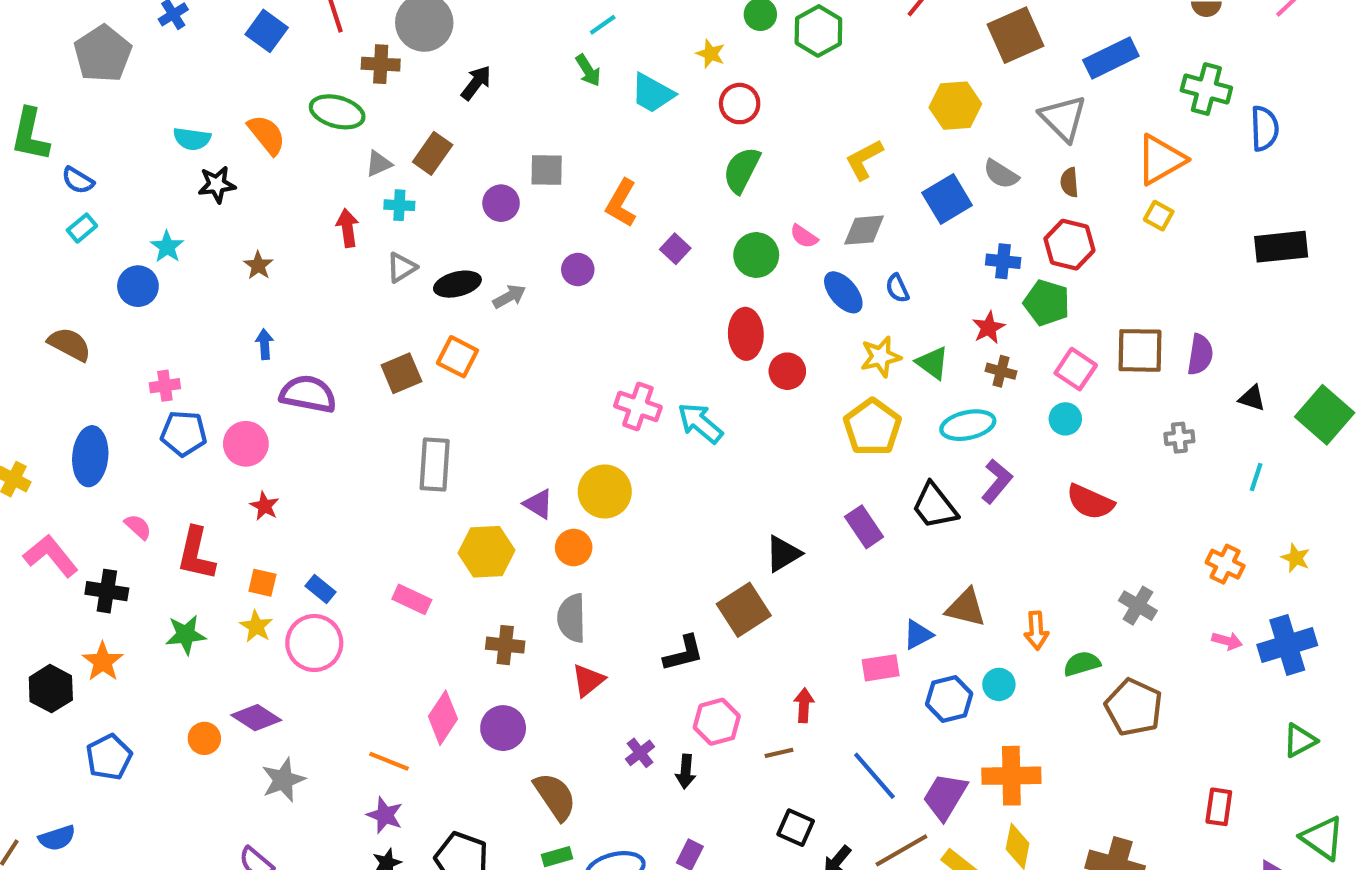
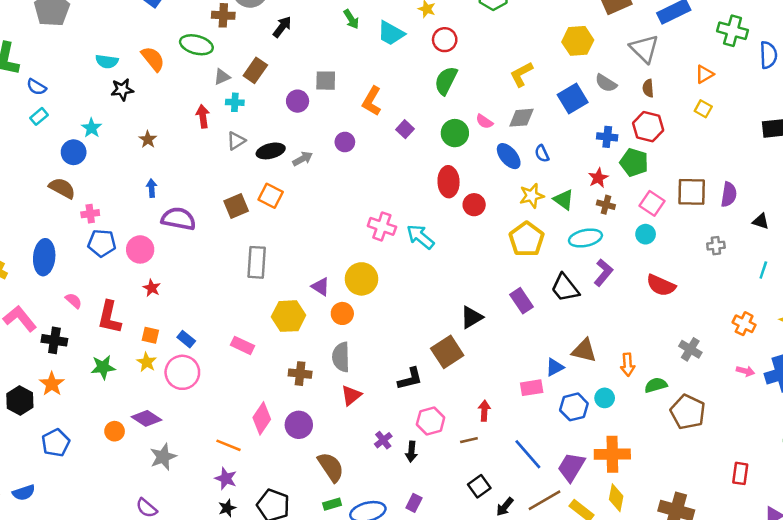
orange triangle: (1161, 160) -> (704, 74), size x0.6
brown semicircle: (70, 344) -> (62, 188), moved
black square: (796, 828) -> (479, 486), turned 30

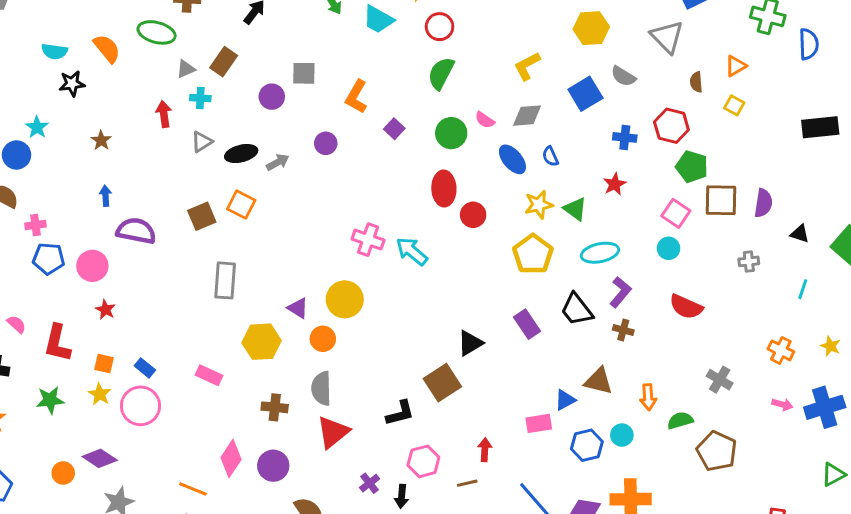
brown semicircle: (648, 88) -> (696, 82), moved
green pentagon: (634, 162) -> (692, 167), moved
brown cross: (606, 205) -> (623, 330), moved
red triangle: (351, 395) -> (333, 432), size x1.4

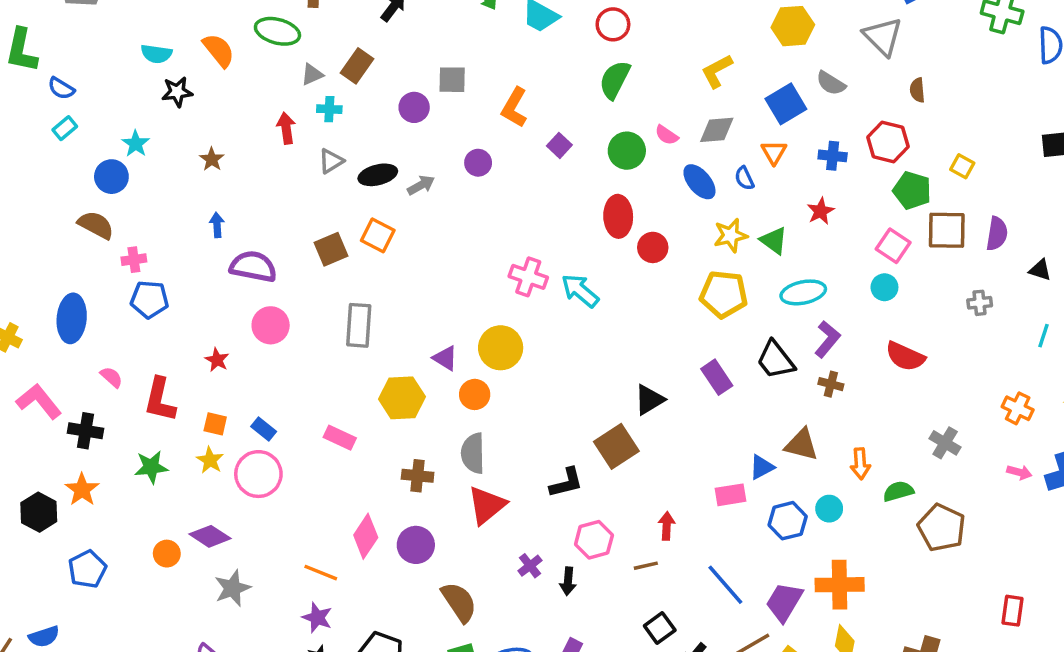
orange triangle: (736, 66) -> (774, 152), moved, turned -30
yellow square: (734, 105) -> (962, 166), moved
yellow pentagon: (533, 254) -> (724, 294), turned -30
pink circle: (92, 266) -> (271, 325), moved

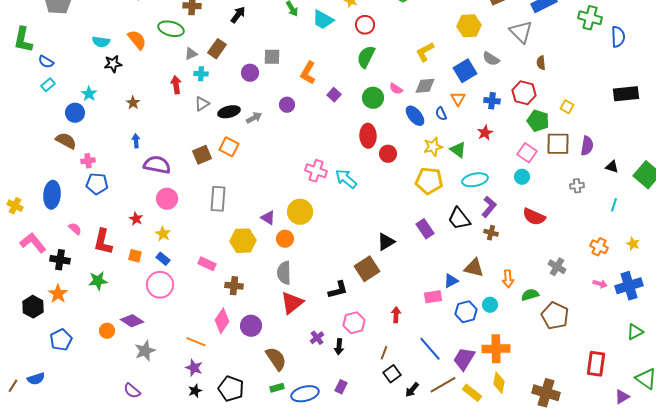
yellow star: (210, 460) -> (163, 234), moved
brown cross: (418, 476) -> (234, 286), moved
brown line: (646, 566) -> (384, 353), moved, turned -56
red rectangle: (1012, 611) -> (596, 364), size x1.4

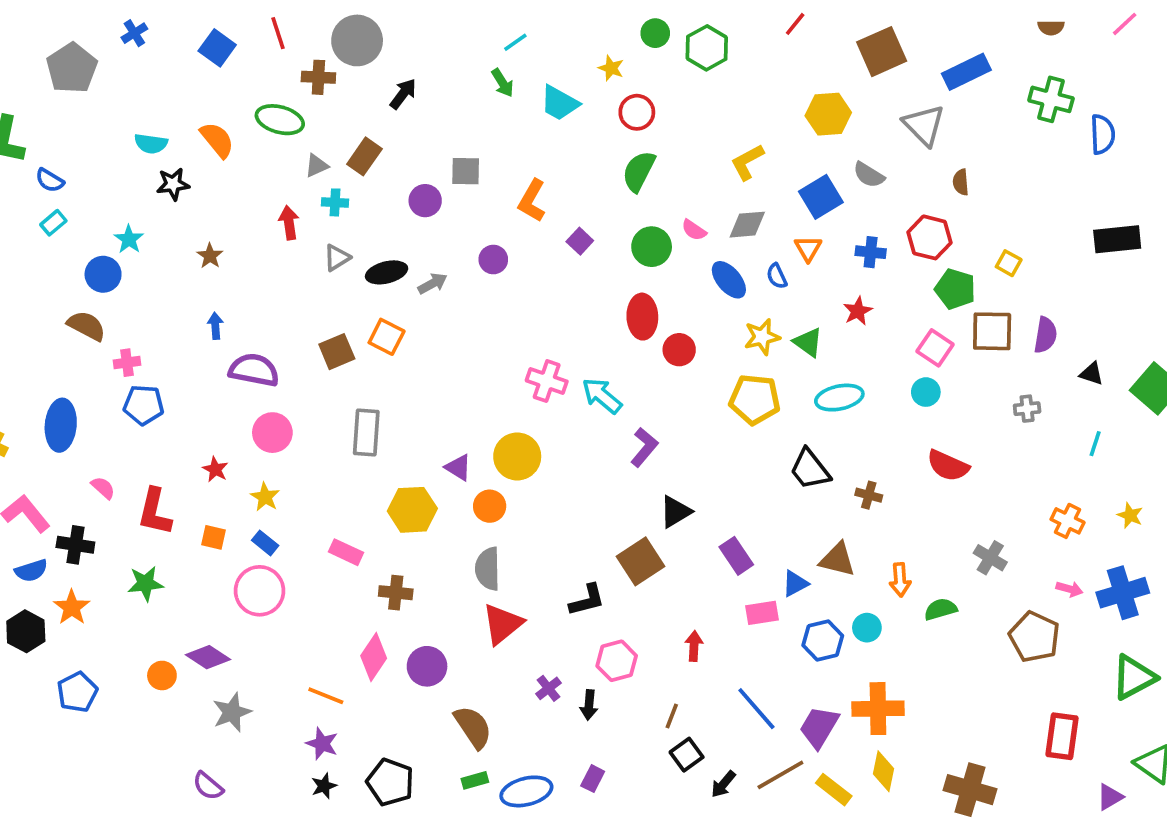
purple L-shape: (489, 207) -> (644, 447), moved
purple rectangle: (425, 229) -> (736, 556), moved
brown pentagon: (555, 316) -> (1034, 637), moved
green triangle: (635, 332) -> (1134, 677), size x1.5
blue semicircle: (36, 379) -> (31, 571), moved

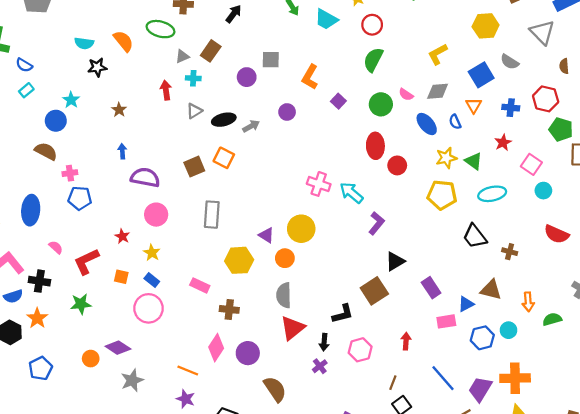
pink square: (935, 348) -> (531, 164), moved
red L-shape: (155, 512) -> (86, 261), turned 52
black arrow: (589, 705) -> (324, 342), moved

